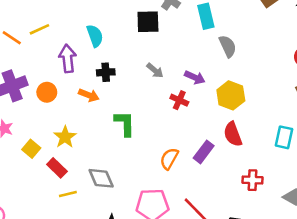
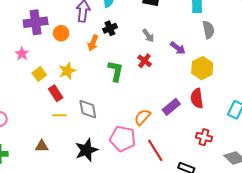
black cross: (106, 72) -> (110, 28), turned -32
orange arrow: (89, 95) -> (93, 43), turned 77
red cross: (179, 100) -> (144, 61), moved
orange semicircle: (169, 159) -> (142, 117), moved

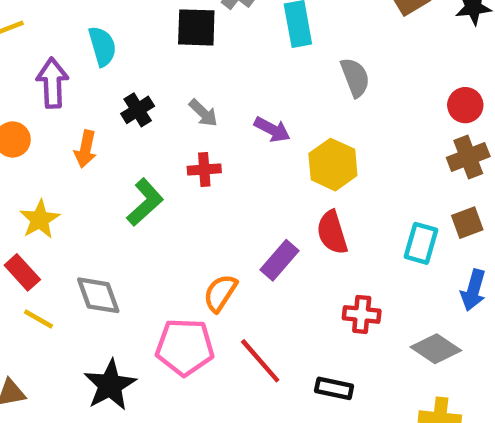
black cross: (110, 28) -> (138, 110), moved
gray semicircle: (208, 30) -> (355, 77), moved
red cross: (144, 61) -> (204, 169), turned -32
green L-shape: (116, 71) -> (145, 202), turned 45
yellow line: (59, 115) -> (38, 319), turned 40

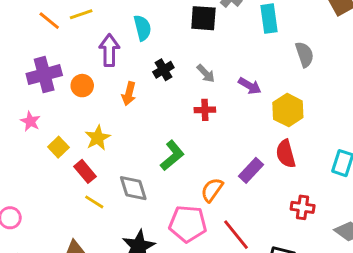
green L-shape: (145, 202) -> (172, 156), moved

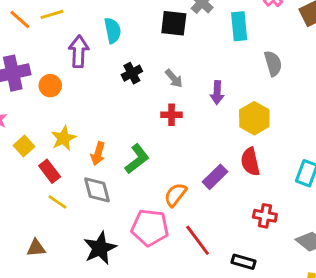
purple arrow: (250, 86) -> (217, 93), turned 60
orange arrow: (129, 94) -> (98, 154), moved

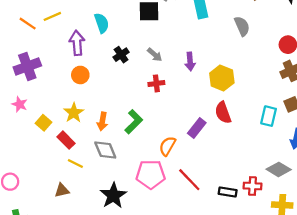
gray semicircle: (273, 63) -> (242, 26), moved
orange circle: (50, 86) -> (80, 75), moved
red cross: (265, 216) -> (252, 186), moved
brown triangle: (36, 248) -> (62, 190), moved

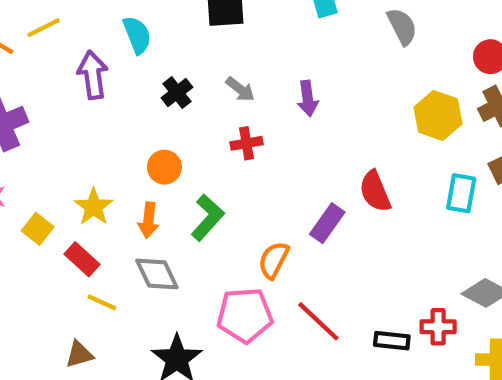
orange circle: (80, 75) -> (164, 167), moved
yellow hexagon: (222, 78) -> (438, 115), moved

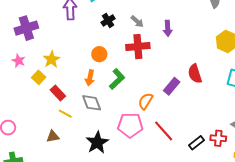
red cross: (247, 143) -> (138, 47), size x1.6
yellow star: (94, 207) -> (52, 59), moved
black rectangle: (392, 341) -> (197, 143), turned -49

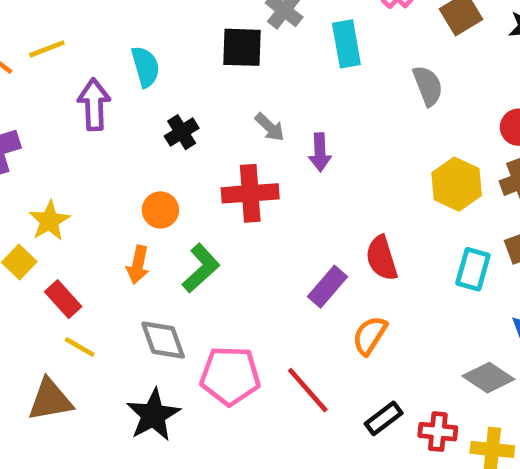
gray arrow: (137, 22) -> (270, 127), moved
orange semicircle: (146, 101) -> (370, 335), moved
gray diamond: (92, 103) -> (163, 340), moved
brown triangle: (53, 137) -> (50, 400), size x1.5
red cross: (218, 138) -> (438, 432), moved

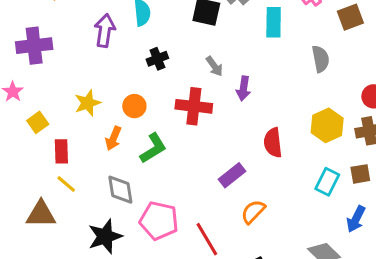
yellow star: (49, 221) -> (88, 103), moved
red semicircle: (382, 258) -> (273, 143), moved
red rectangle: (63, 299) -> (61, 151), turned 30

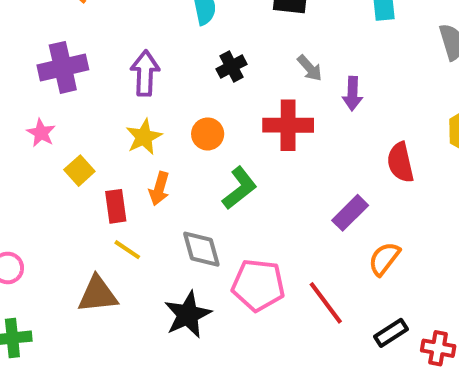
purple arrow: (105, 31) -> (145, 73), moved
orange arrow: (113, 138) -> (159, 189), moved

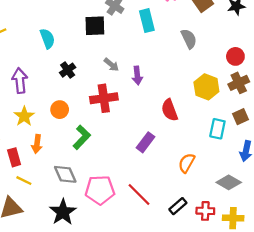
orange semicircle: (384, 259) -> (187, 163), moved

